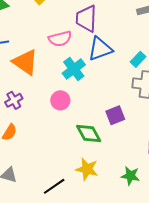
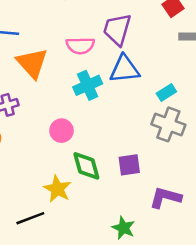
pink circle: (60, 100) -> (61, 131), moved
purple square: (115, 115) -> (129, 165), moved
yellow star: (87, 169) -> (57, 189), moved

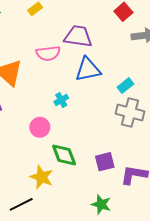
purple trapezoid: (117, 29) -> (78, 36), turned 88
cyan cross: (88, 85) -> (61, 100), moved, size x0.6
purple square: (129, 165) -> (105, 162), moved

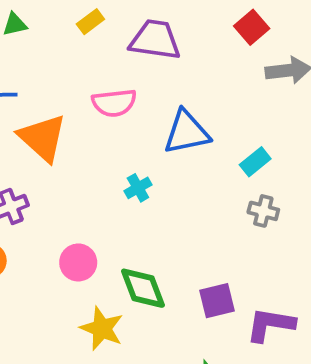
purple trapezoid: (78, 36) -> (155, 40), moved
gray cross: (130, 113) -> (263, 211), size x0.6
pink circle: (40, 127) -> (78, 262), moved

